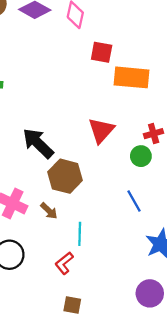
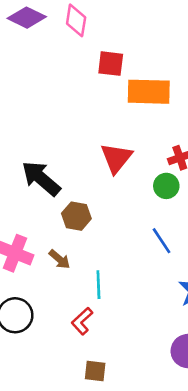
brown hexagon: (65, 176) -> (76, 216), size x0.7

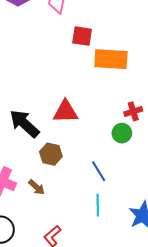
red triangle: (116, 158) -> (65, 112), moved, turned 48
blue line: (161, 241) -> (99, 171), moved
cyan line: (98, 285) -> (98, 205), moved

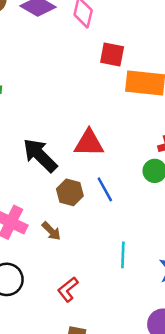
blue line: (99, 171) -> (105, 189), moved

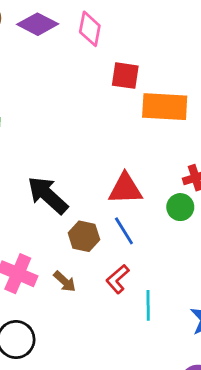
red triangle: (89, 143) -> (125, 189), moved
red L-shape: (68, 289) -> (118, 279), moved

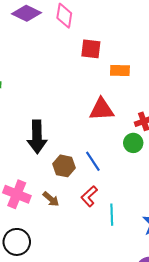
orange rectangle: (165, 107) -> (120, 70), size x0.6
red triangle: (125, 189) -> (102, 109), moved
black arrow: (48, 195) -> (37, 137), turned -132

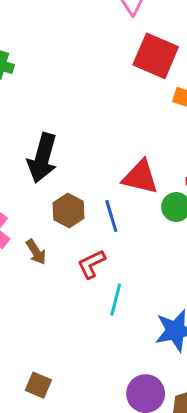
red square: (91, 49) -> (156, 56), size x1.4
red triangle: (102, 109) -> (140, 177), moved

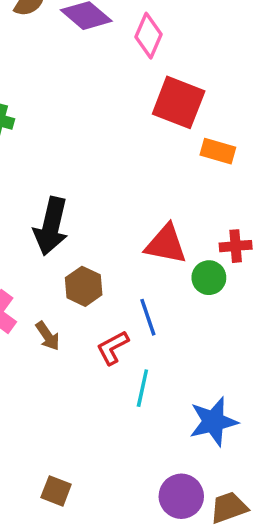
blue line: (111, 216) -> (148, 317), moved

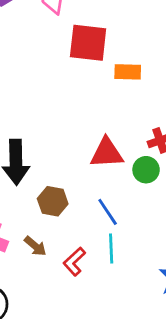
red L-shape: (113, 348) -> (74, 262), moved
cyan line: (142, 388) -> (111, 248), moved

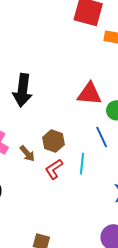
brown hexagon: (53, 201) -> (53, 141), moved
blue line: (108, 212) -> (102, 137), moved

